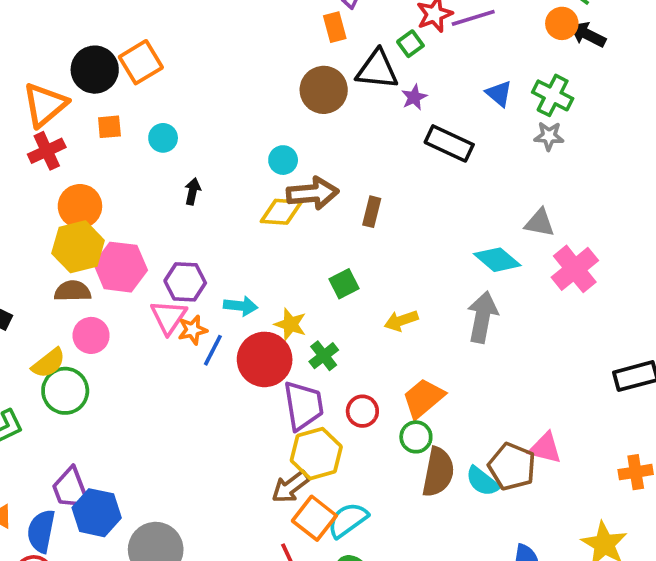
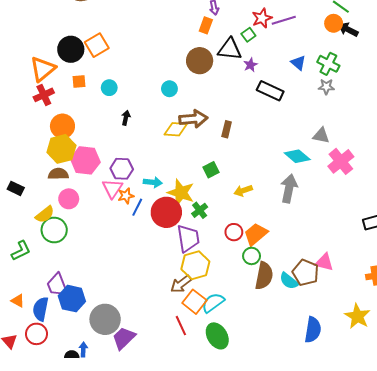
orange rectangle: (335, 27) -> (206, 25), turned 35
cyan circle: (283, 160) -> (169, 89), moved
yellow star: (290, 324) -> (181, 193), size x1.5
red circle: (362, 411) -> (234, 232), moved

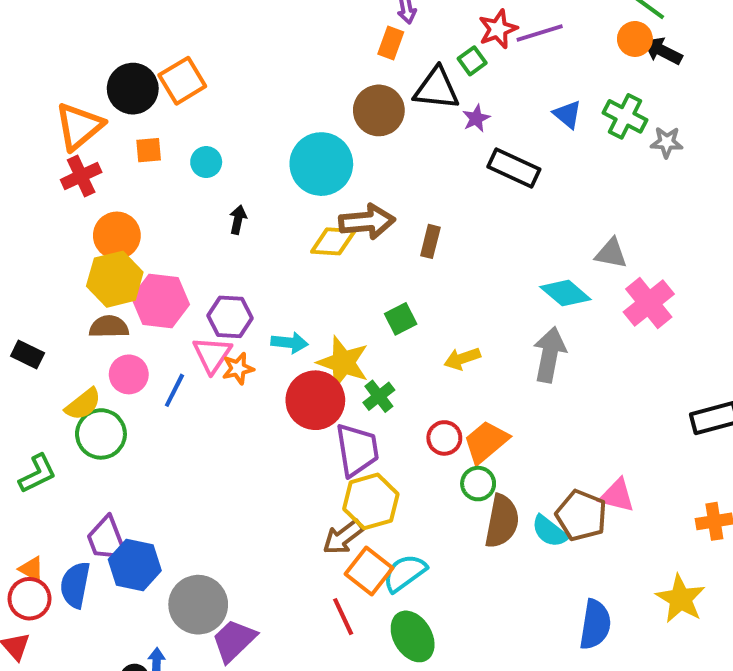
gray star: (326, 87) -> (667, 142), moved
cyan circle: (169, 89) -> (321, 164), size x2.0
blue line: (137, 207) -> (174, 390), moved
red circle: (36, 334) -> (30, 599), moved

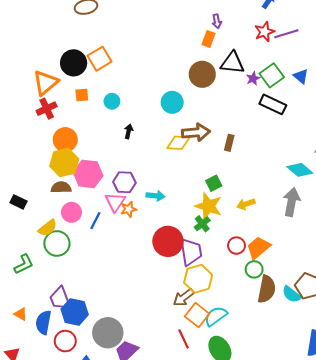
green square: (472, 61) -> (272, 75), moved, size x1.6
cyan circle: (321, 164) -> (172, 102), size x0.7
yellow star: (343, 363) -> (208, 206), moved
red circle: (315, 400) -> (168, 241), moved
red circle: (30, 599) -> (65, 341), moved

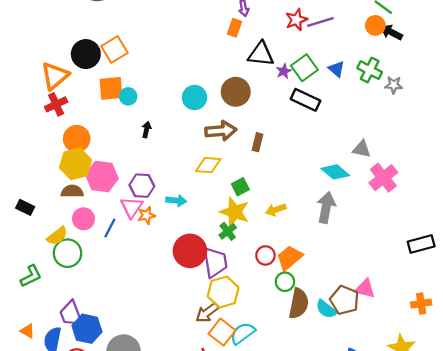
brown circle: (202, 74) -> (236, 92), moved
orange square: (82, 95) -> (111, 88), moved, size x1.6
yellow diamond: (178, 143) -> (208, 165), moved

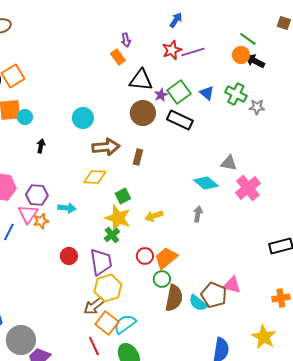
orange rectangle: (235, 28) -> (118, 57), turned -56
brown circle: (236, 92) -> (143, 113), moved
gray arrow: (326, 207) -> (198, 214), size x0.6
red circle: (190, 251) -> (69, 256), moved, size x0.6

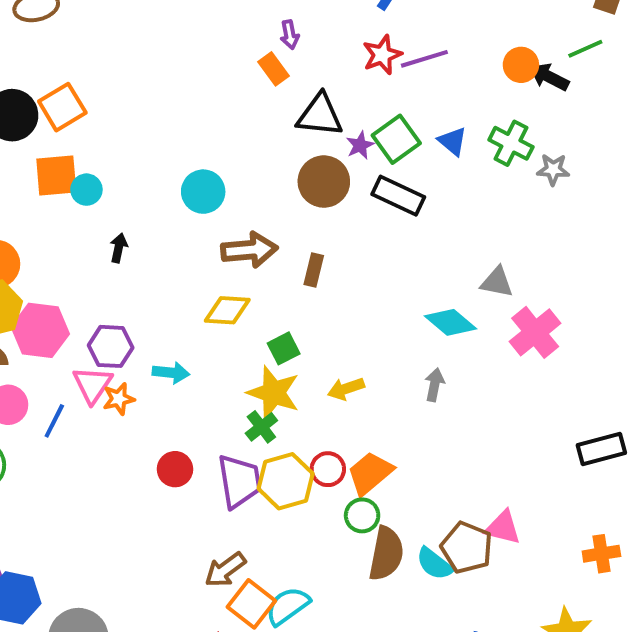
green line: (248, 39) -> (585, 49), moved, turned -60
yellow hexagon: (108, 288) -> (286, 481), moved

